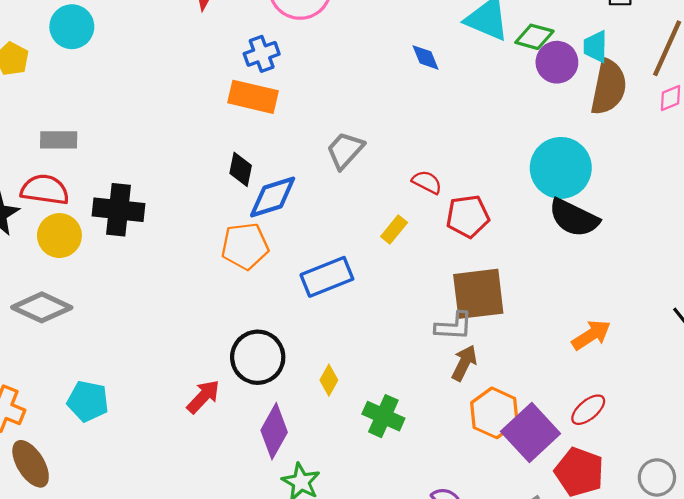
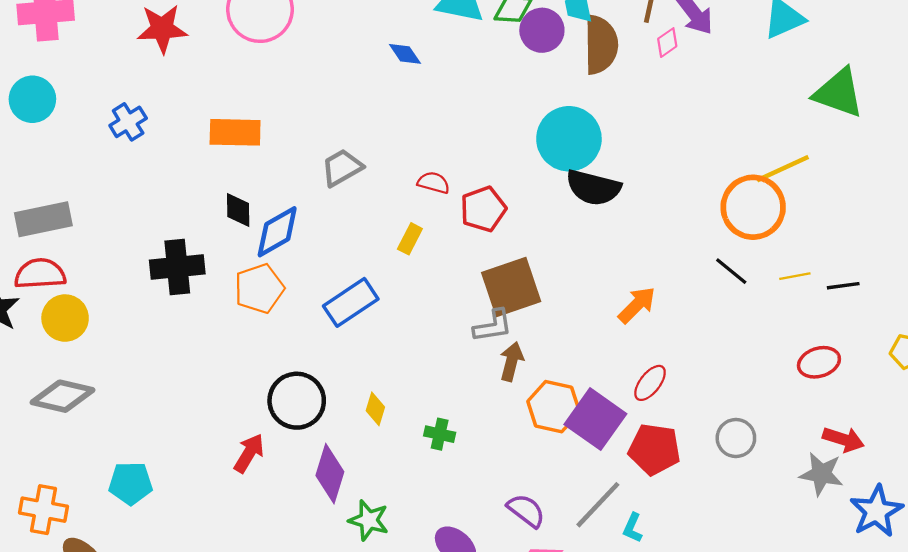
blue cross: (262, 54) -> (128, 122), moved
gray rectangle: (59, 140) -> (43, 219), size x1.4
gray trapezoid: (345, 150) -> (342, 168), turned 30
black cross: (119, 210) -> (177, 267), moved
green cross: (383, 416) -> (440, 434), size x0.7

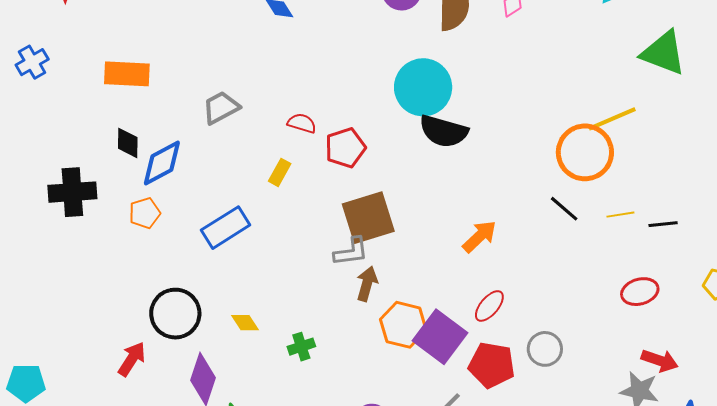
orange pentagon: (259, 288) -> (145, 213), size x0.7
yellow diamond: (375, 409) -> (245, 323), turned -52
green cross: (440, 434) -> (301, 347), turned -32
gray circle: (736, 438) -> (545, 349), moved

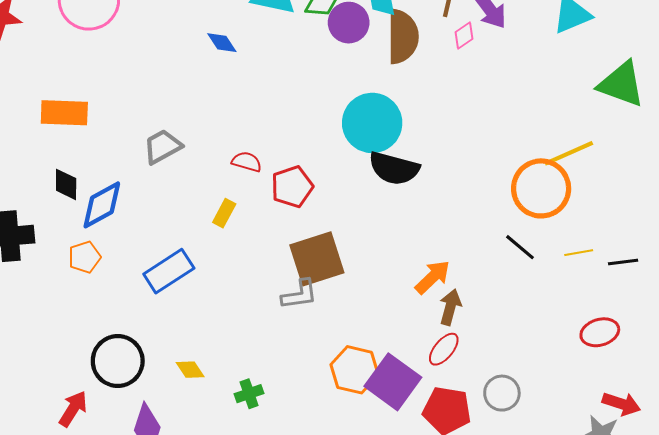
brown arrow: (367, 284) -> (450, 307), moved

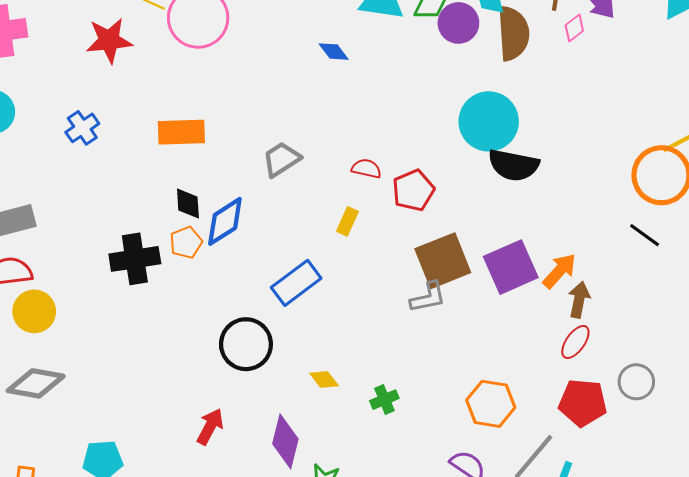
orange pentagon: (85, 257) -> (186, 242), moved
black circle: (118, 361) -> (246, 344), moved
orange hexagon: (355, 370) -> (491, 404), moved
purple square: (393, 382) -> (511, 267), moved, turned 34

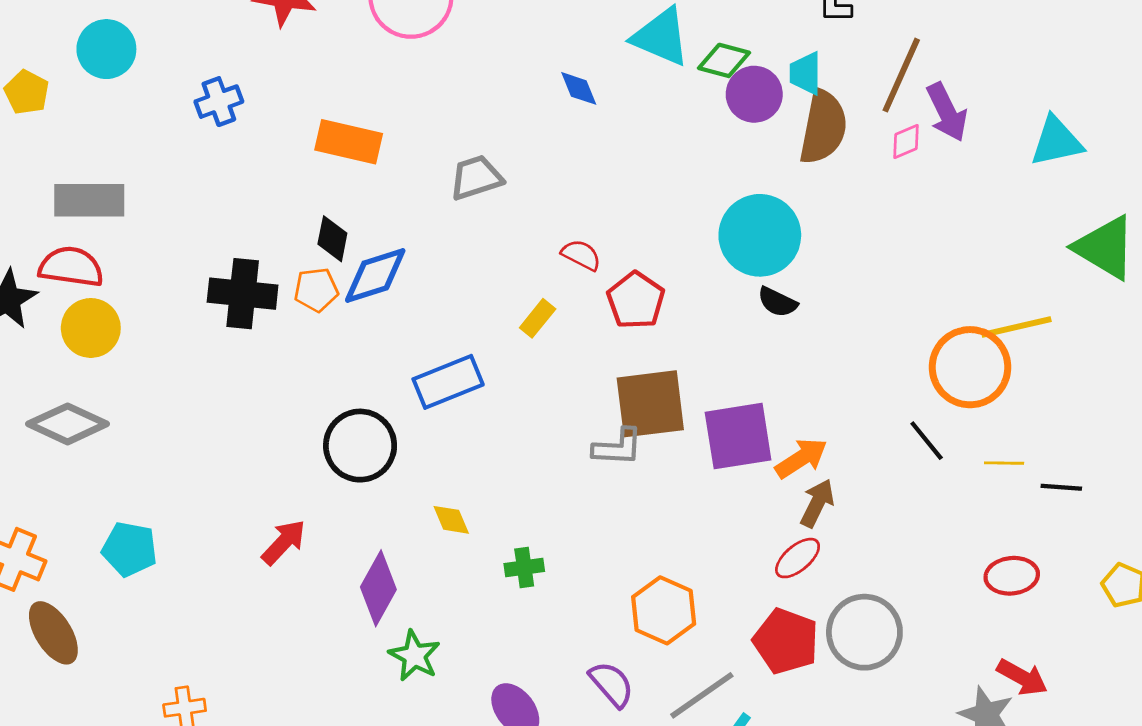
gray trapezoid: (281, 159) -> (476, 178), moved
black semicircle: (514, 165) -> (777, 302), size x0.6
red pentagon: (413, 190) -> (636, 300), turned -30
gray circle: (636, 382) -> (864, 632), size x1.5

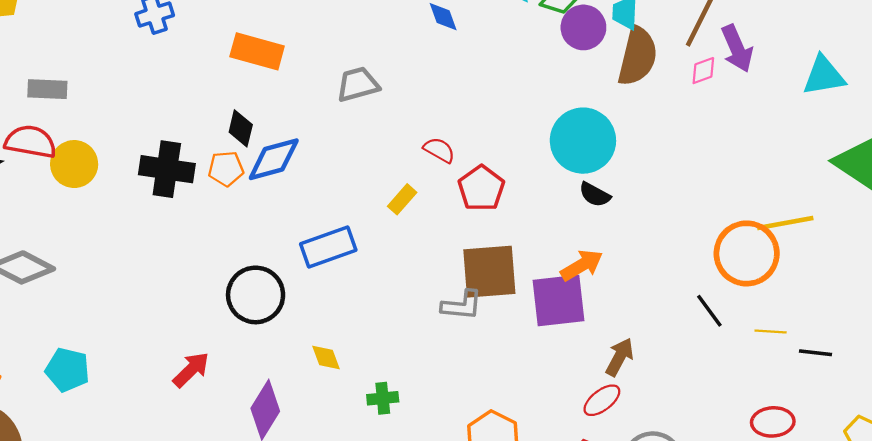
gray rectangle: (89, 200) -> (47, 89), size x0.7
yellow circle: (91, 328) -> (74, 164), moved
orange arrow: (801, 458) -> (582, 265), moved

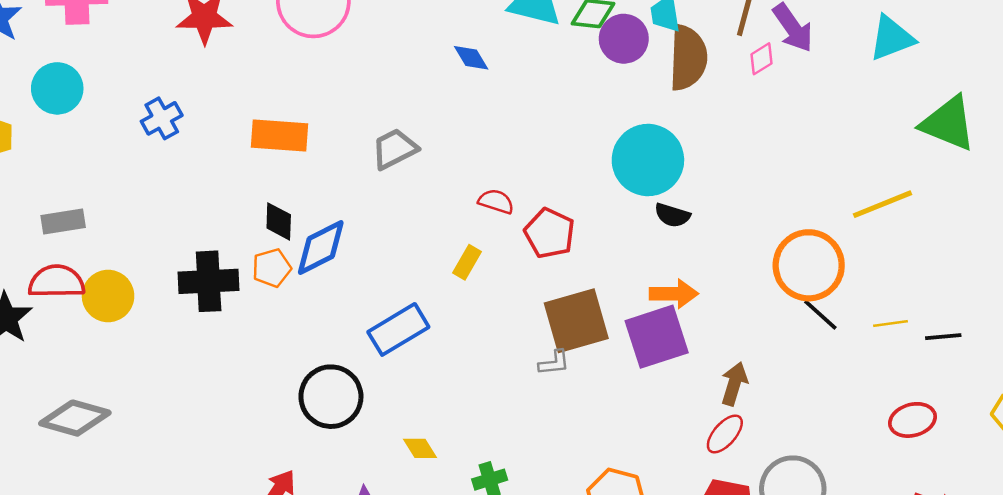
orange circle: (747, 253) -> (809, 265), moved
orange arrow: (582, 265) -> (674, 294), turned 42
gray L-shape: (462, 305) -> (554, 363), size x0.7

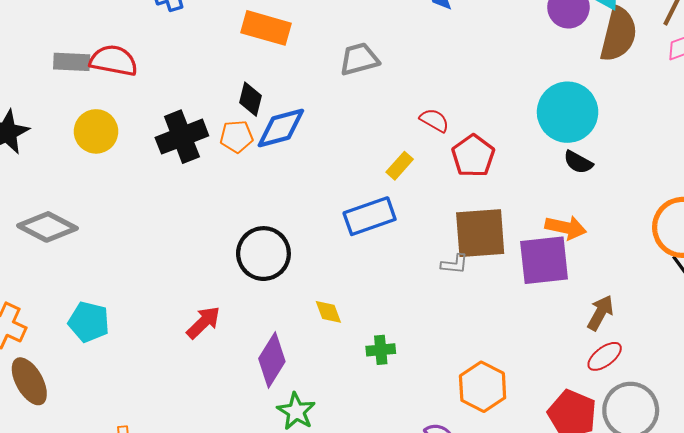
black cross: (209, 281) -> (182, 137), turned -30
red semicircle: (56, 282) -> (114, 61), moved
blue rectangle: (398, 329) -> (370, 216), moved
red ellipse: (725, 434) -> (605, 356), moved

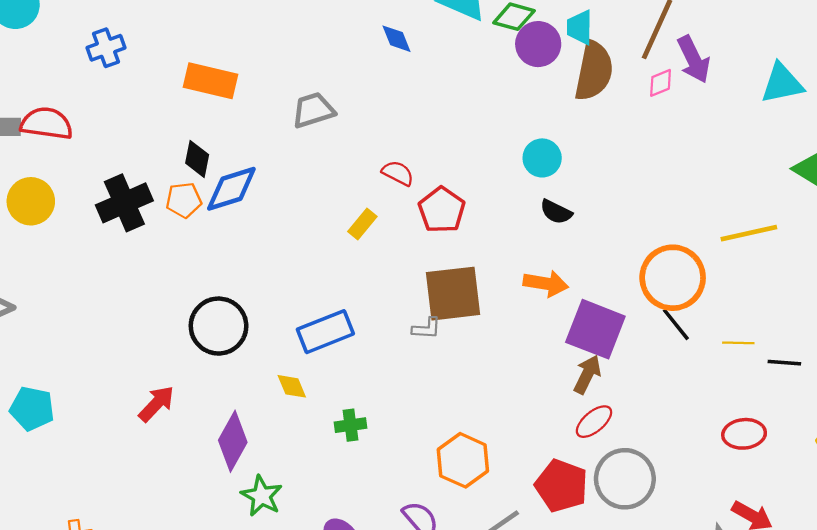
cyan circle: (568, 112) -> (542, 158), size x0.6
blue rectangle: (370, 216) -> (325, 332), moved
purple square: (544, 260) -> (595, 329), moved, turned 30

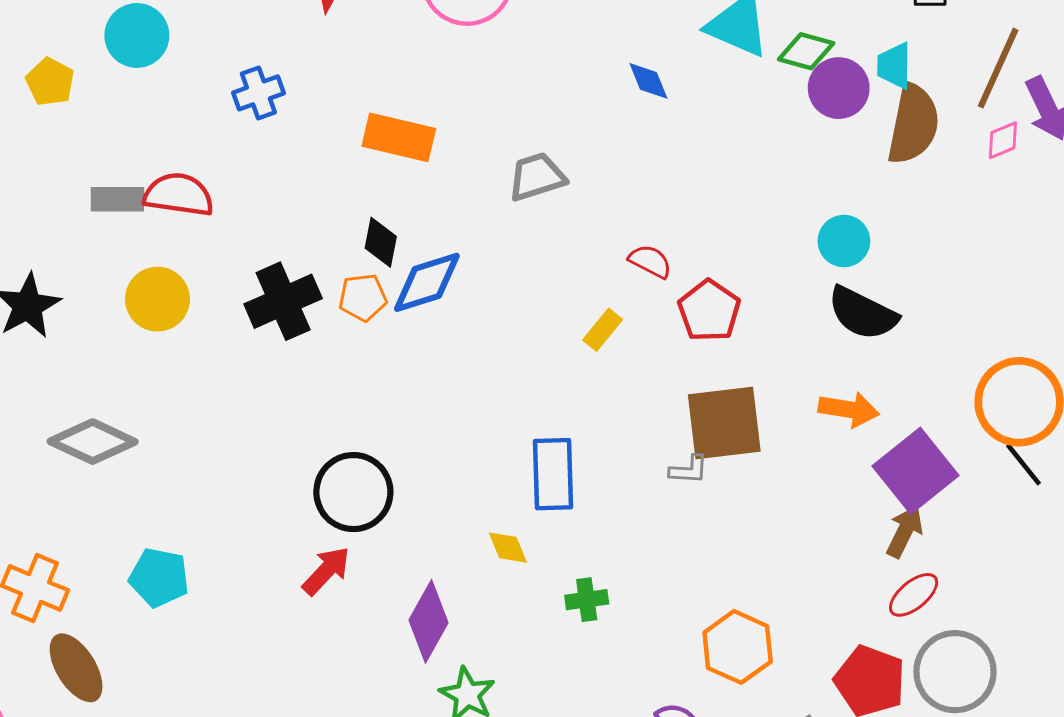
black semicircle: (556, 212) -> (863, 313), size x1.6
black circle: (219, 326) -> (353, 492), moved
purple square: (595, 329) -> (915, 471), turned 30
blue rectangle: (325, 332) -> (553, 474), turned -70

